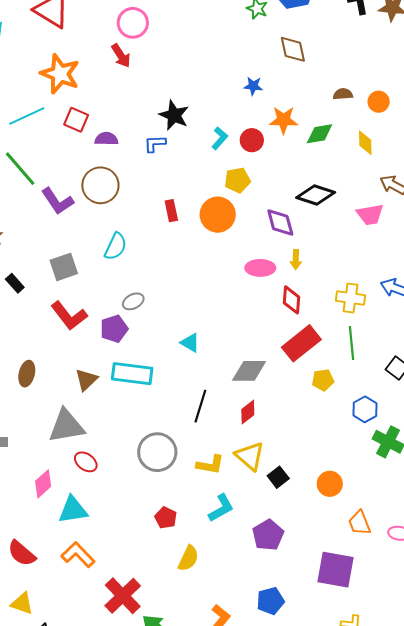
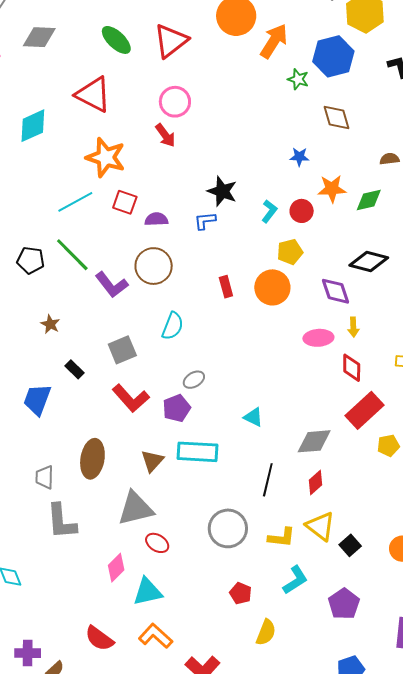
brown ellipse: (27, 374) -> (92, 459), size x1.5

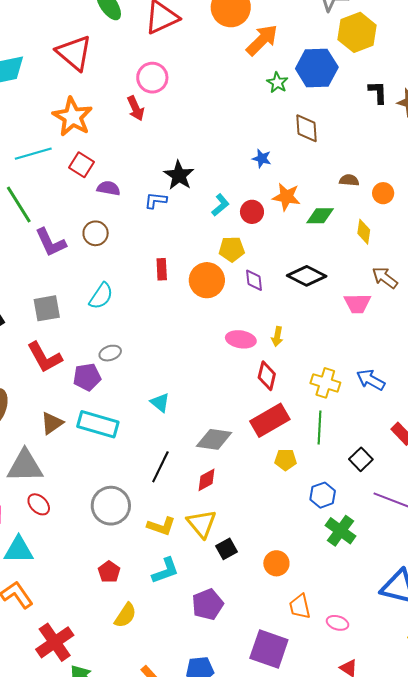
brown circle: (154, 266) -> (96, 233), size x0.7
purple diamond: (335, 291) -> (254, 280), moved, size x0.7

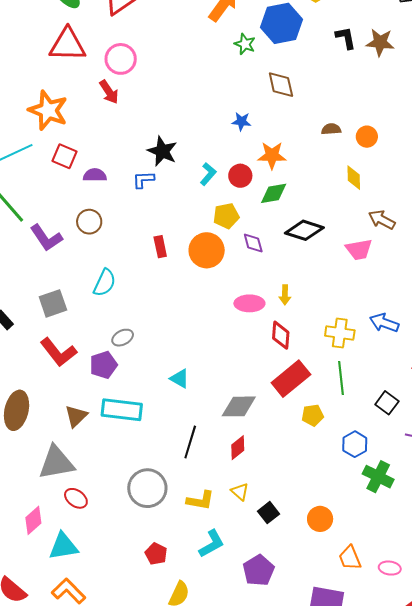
red triangle: (74, 53) -> (68, 45), moved, turned -30
green diamond: (320, 216) -> (274, 193), moved
yellow triangle: (202, 524) -> (240, 492), size x0.6

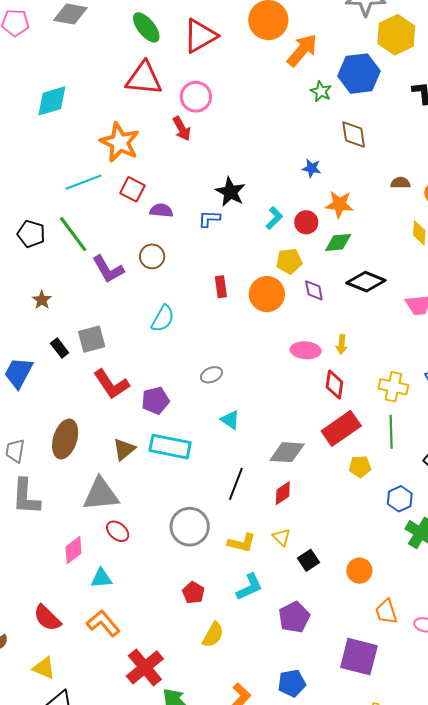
gray square: (53, 303) -> (92, 339), moved
gray ellipse: (123, 338) -> (211, 375), moved
cyan triangle: (63, 546) -> (101, 578), size x0.7

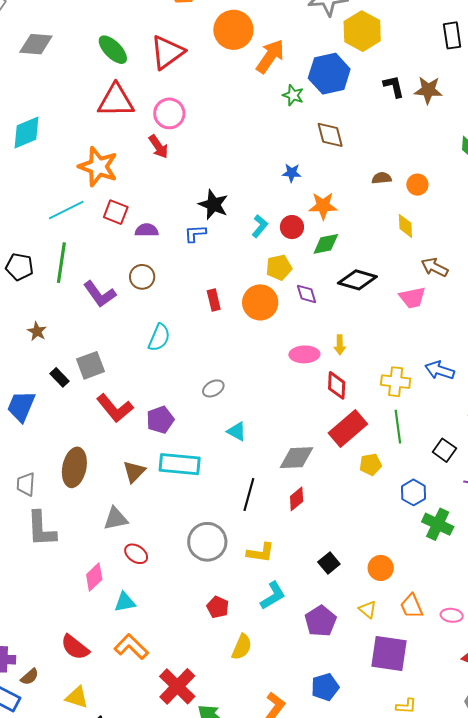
green line: (73, 234) -> (61, 263), turned 51
gray triangle: (101, 494) -> (116, 519), size x0.7
yellow triangle: (282, 537) -> (368, 609), moved

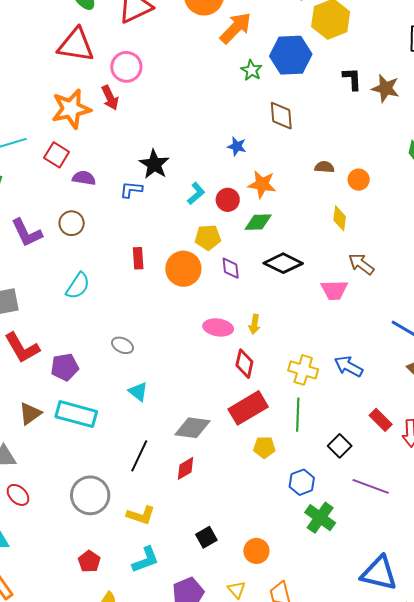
orange star: (98, 167) -> (71, 109), moved, turned 30
gray ellipse: (213, 388) -> (123, 345), turned 45

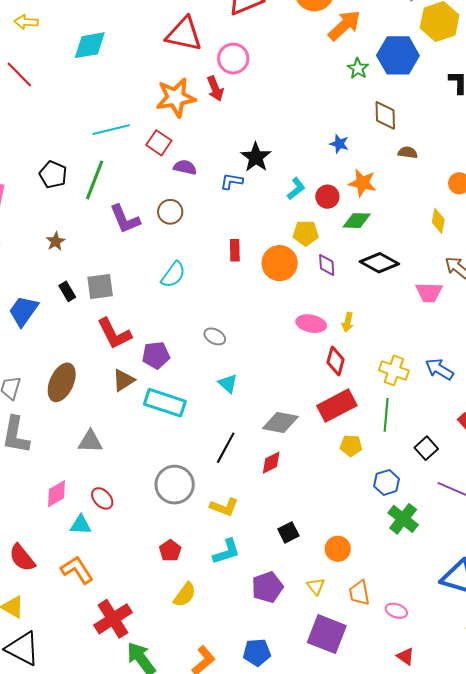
brown semicircle: (324, 167) -> (408, 152), moved
brown triangle: (30, 414) -> (123, 380), moved
red ellipse: (18, 495) -> (102, 498), moved

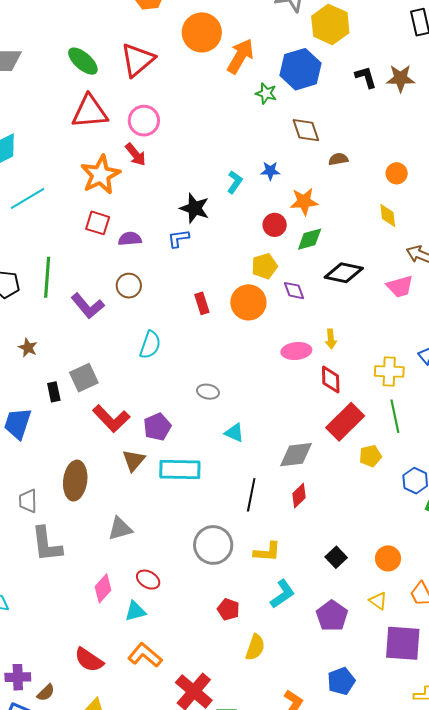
cyan line: (111, 130) -> (27, 199), moved
cyan L-shape: (296, 189) -> (235, 182), moved
black rectangle: (67, 291) -> (54, 392), turned 36

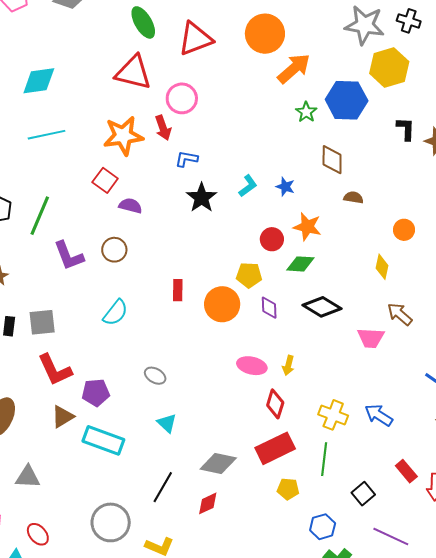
blue L-shape: (178, 238) -> (186, 159), moved

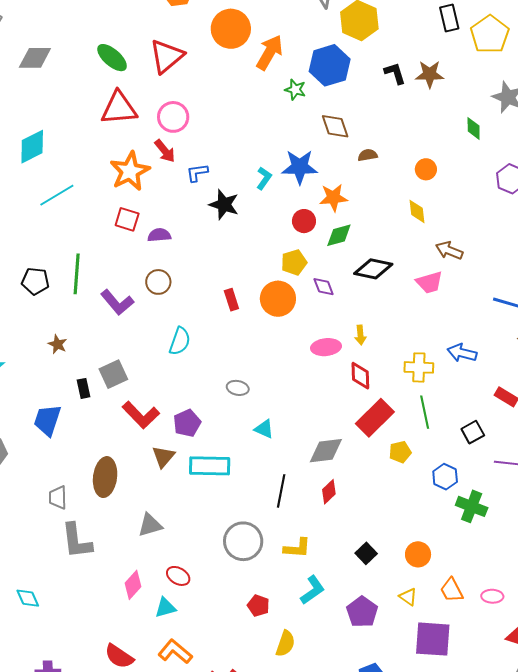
blue star: (285, 187) -> (300, 167), size x1.8
black square: (363, 494) -> (473, 432), turned 30

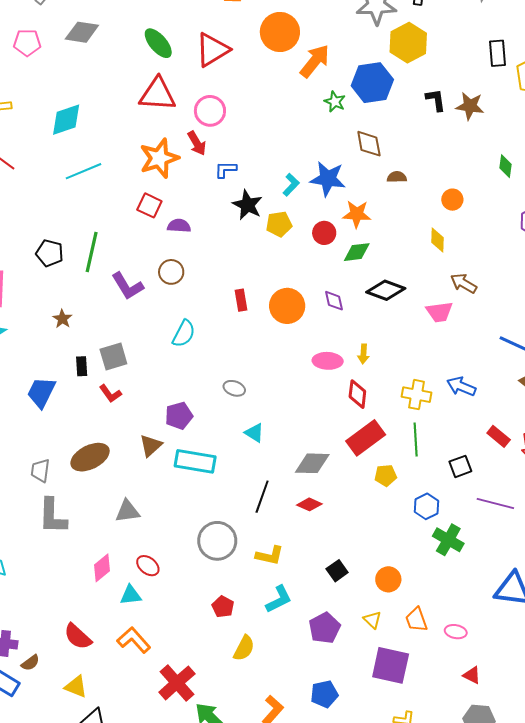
yellow pentagon: (294, 262) -> (279, 224), moved
red L-shape: (141, 415) -> (110, 394), moved, size x0.6
brown ellipse: (105, 477) -> (90, 457), turned 48
red diamond: (329, 492) -> (309, 504), turned 60

